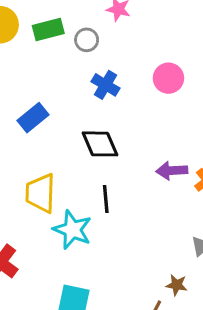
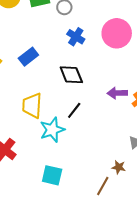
pink circle: (168, 78) -> (117, 33), size x1.5
black line: (106, 199) -> (74, 110), turned 42
cyan star: (72, 230) -> (52, 130), turned 30

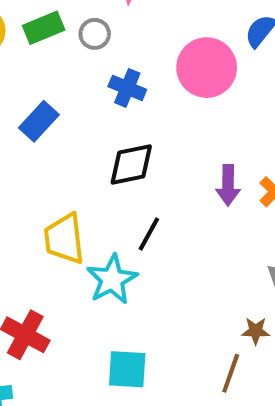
blue rectangle: (28, 57) -> (39, 121), moved
black diamond: (71, 75) -> (131, 165), turned -70
purple arrow: (117, 93) -> (228, 185), turned -78

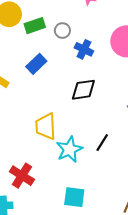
green rectangle: (44, 28) -> (35, 26), moved
gray circle: (95, 34) -> (62, 31), moved
black line: (149, 234) -> (102, 143), moved

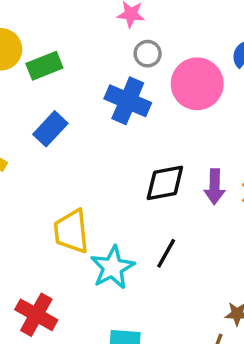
gray circle: (62, 31) -> (148, 54), moved
blue cross: (84, 49) -> (128, 101), size x1.4
black diamond: (83, 90) -> (165, 183), moved

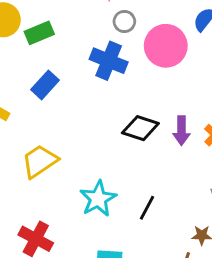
black diamond: (165, 183) -> (140, 128), turned 30
yellow trapezoid: (71, 231) -> (40, 161), moved, turned 63
black line: (166, 253) -> (147, 208), moved

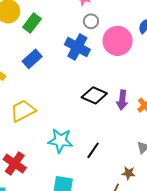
green rectangle: (39, 33) -> (32, 23), turned -36
cyan star: (98, 199) -> (60, 141), turned 30

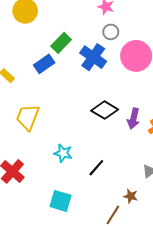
green rectangle: (32, 23) -> (61, 43), moved
yellow trapezoid: (23, 111) -> (28, 117), turned -48
cyan star: (60, 141) -> (63, 153), size x0.7

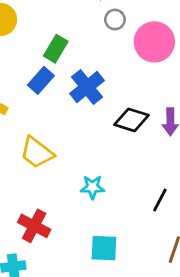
blue cross: (93, 57) -> (87, 87), moved, turned 30
yellow trapezoid: (28, 117) -> (37, 153), turned -60
black line: (96, 168) -> (160, 200), moved

